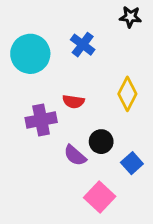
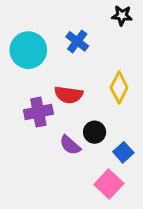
red semicircle: (73, 102) -> (69, 95), size x1.4
pink square: (100, 197) -> (109, 184), moved

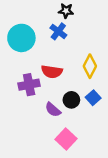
black star: (122, 16) -> (66, 11), moved
blue square: (123, 152) -> (93, 98), moved
pink square: (109, 184) -> (66, 139), moved

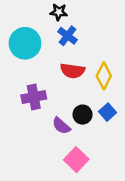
black star: (66, 11) -> (59, 12), moved
red semicircle: (52, 72) -> (73, 71), moved

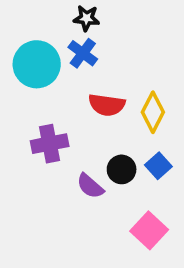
blue cross: (68, 36) -> (83, 53), moved
pink square: (76, 160) -> (149, 230), moved

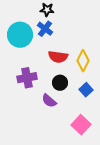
black circle: (122, 169) -> (60, 83), moved

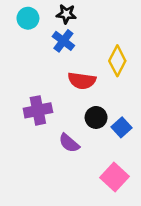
cyan circle: (20, 35) -> (28, 18), moved, size x0.6
yellow diamond: (83, 61) -> (117, 61), moved
black circle: (60, 83) -> (96, 117), moved

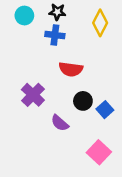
blue cross: (63, 41) -> (55, 35), turned -30
yellow diamond: (117, 61) -> (100, 23), moved
purple cross: (38, 110) -> (33, 95), turned -35

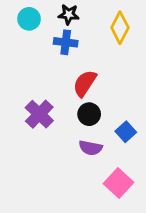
red semicircle: (71, 69) -> (85, 83), turned 115
black circle: (83, 101) -> (89, 114), moved
purple semicircle: (60, 123) -> (91, 148), moved, turned -30

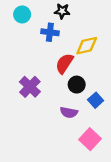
black star: (69, 14) -> (62, 11), moved
yellow diamond: (120, 28) -> (87, 46), moved, turned 50
black circle: (89, 114) -> (77, 85), moved

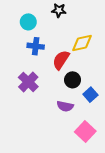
cyan circle: (22, 14) -> (28, 22), moved
blue cross: (50, 32) -> (36, 46), moved

